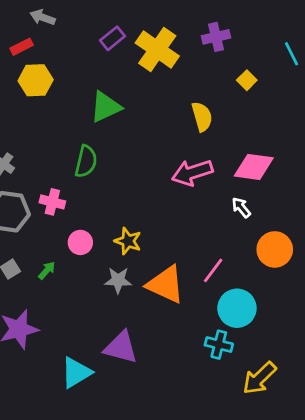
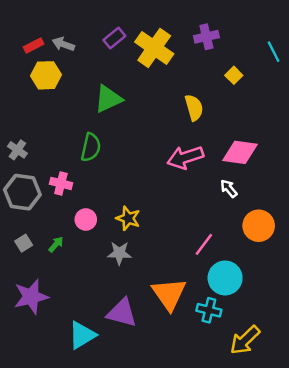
gray arrow: (43, 17) -> (63, 44), moved
orange triangle: (166, 284) -> (169, 294), moved, turned 30

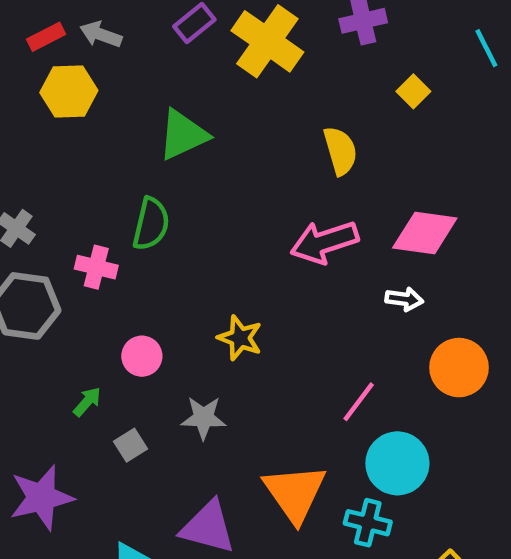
pink cross: (61, 183) -> (96, 267), moved
white arrow: (229, 188) -> (404, 299), turned 138
yellow star: (128, 218) -> (240, 338), moved
gray square: (24, 243) -> (130, 445), moved

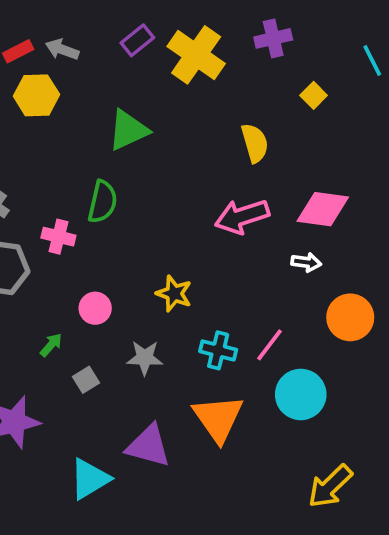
cyan cross: (368, 523) -> (218, 350), moved

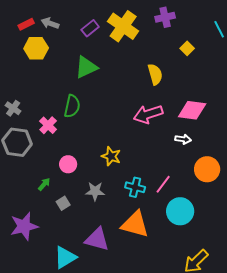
purple rectangle: (137, 40) -> (90, 28), moved
pink cross: (58, 237) -> (48, 125), turned 30
orange triangle: (218, 418) -> (135, 224), turned -40

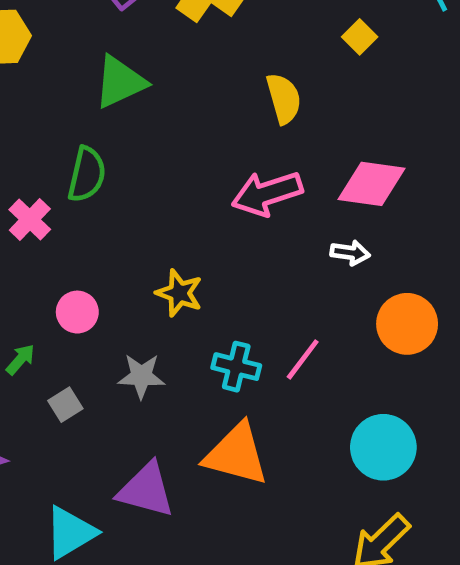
cyan circle: (180, 211) -> (383, 447), moved

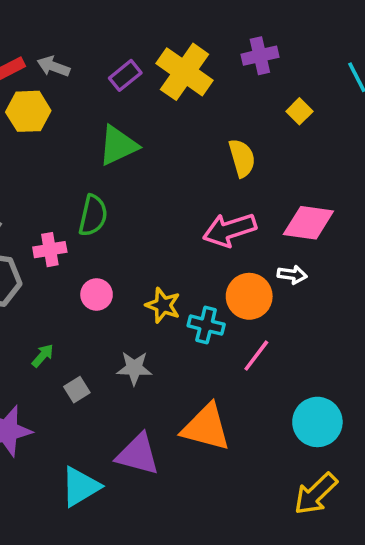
pink cross: (30, 219) -> (50, 250), turned 36
pink circle: (77, 312) -> (97, 294), moved
orange circle: (407, 324) -> (249, 296), moved
cyan cross: (236, 367) -> (206, 325), moved

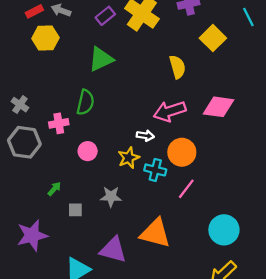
yellow square: (299, 111) -> (213, 38), size x1.6
white arrow: (292, 275) -> (145, 136), moved
yellow star: (163, 305) -> (129, 158), turned 30
gray square: (77, 390) -> (75, 210), turned 32

